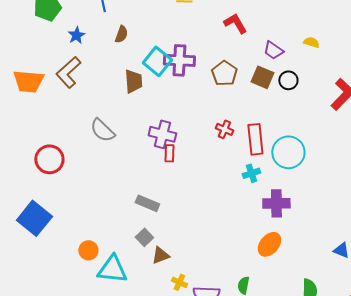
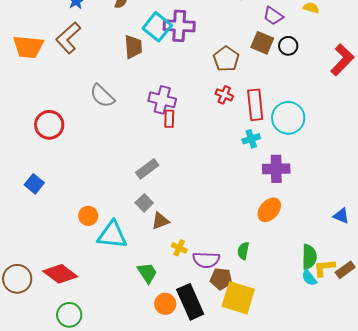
brown pentagon: (224, 73) -> (226, 59), moved
gray rectangle: (147, 203) -> (147, 169), turned -60
blue square: (34, 218) -> (34, 184), size x0.6

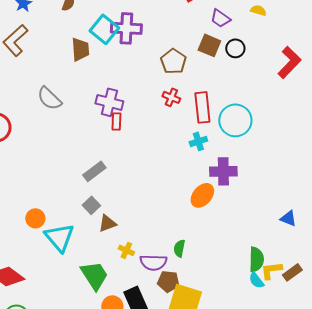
orange ellipse: (269, 210) -> (202, 195), moved
cyan triangle: (112, 235) -> (59, 237), turned 44
green semicircle: (243, 251) -> (179, 248), moved
green trapezoid: (147, 273) -> (94, 275), size x1.4

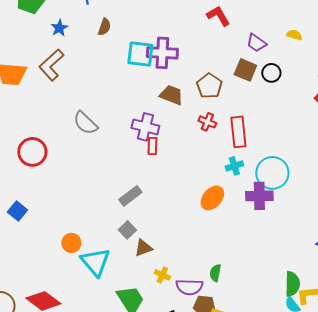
cyan square: (104, 29) -> (140, 54), turned -32
brown trapezoid: (80, 49) -> (171, 95), moved, turned -65
cyan circle: (235, 120) -> (272, 173), moved
orange ellipse: (202, 195) -> (212, 198), moved

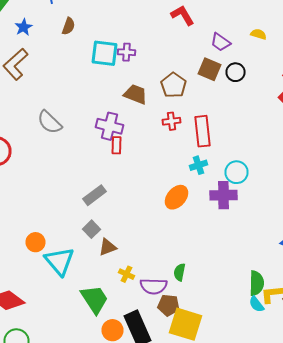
purple cross: (162, 53) -> (126, 52), size x0.6
red cross: (207, 122) -> (172, 121), turned -30
cyan circle: (272, 173) -> (236, 172), size x0.7

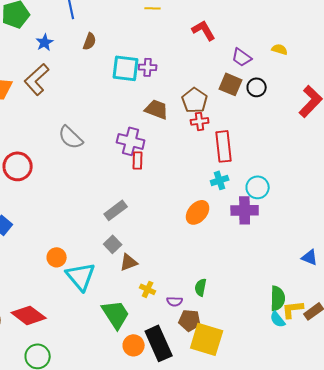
red cross: (172, 121) -> (200, 121), moved
purple semicircle: (154, 286) -> (175, 301), size x0.6

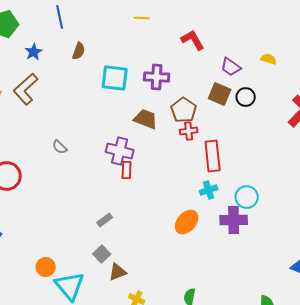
purple cross: (148, 67) -> (157, 77), moved, size x1.4
gray semicircle: (71, 137) -> (60, 147), size x0.6
gray rectangle: (116, 210) -> (105, 220), size x0.7

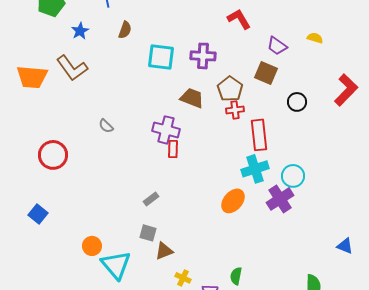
brown L-shape: (26, 89) -> (72, 68), turned -84
black circle: (246, 97) -> (297, 102), moved
cyan cross: (209, 190) -> (255, 169), size x1.5
purple cross: (234, 220) -> (280, 199), turned -32
gray square: (102, 254) -> (148, 233), turned -30

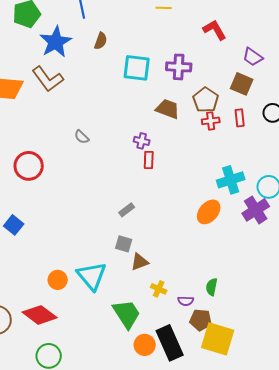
blue star: (80, 31) -> (56, 42), size x1.8
purple cross: (166, 130) -> (142, 141), size x0.6
red rectangle: (259, 135) -> (240, 118), moved, size x0.6
orange circle: (92, 246) -> (58, 280), moved

